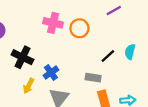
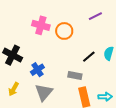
yellow arrow: (29, 86) -> (14, 89), moved

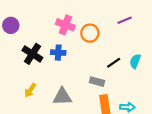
blue cross: (37, 70) -> (58, 53), moved, turned 32
gray triangle: (44, 92) -> (62, 97), turned 42

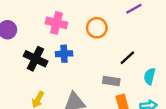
pink cross: (65, 25) -> (56, 23), moved
cyan semicircle: (135, 61) -> (150, 76), moved

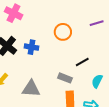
pink cross: (56, 23) -> (14, 13), moved

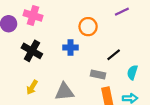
blue cross: (31, 47) -> (70, 48), moved

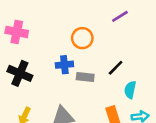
cyan semicircle: (132, 72) -> (130, 90), moved
gray rectangle: (98, 75) -> (85, 77), moved

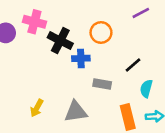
black cross: (20, 73) -> (60, 41), moved
gray rectangle: (85, 77) -> (102, 84), moved

